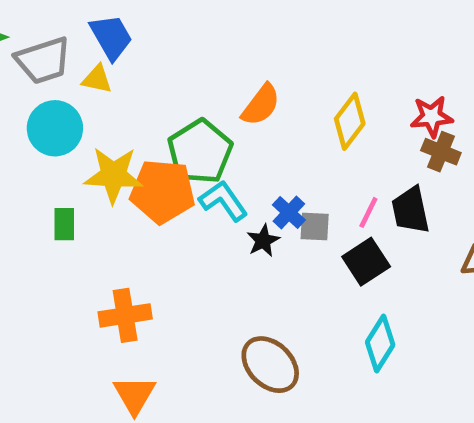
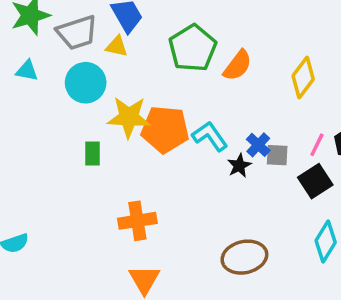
green pentagon: (200, 152) -> (193, 48), moved
brown ellipse: (270, 365) -> (244, 257), turned -57

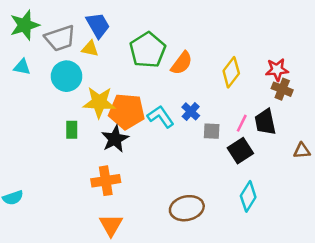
blue cross: (258, 145) -> (191, 111), moved
black star: (239, 166) -> (115, 139), moved, size x1.5

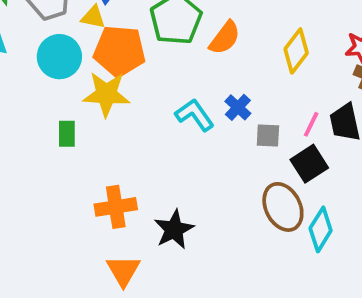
orange pentagon: (127, 111) -> (120, 51), moved
black star: (115, 139) -> (174, 229), moved
brown ellipse: (187, 208) -> (283, 207), moved, turned 76

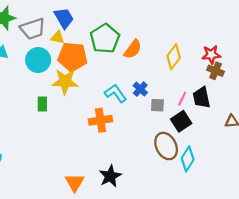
orange cross: (116, 207) -> (100, 120), moved
black star: (174, 229) -> (110, 176), moved

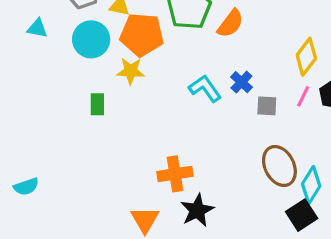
yellow diamond: (174, 57) -> (306, 57), moved
yellow star: (65, 81) -> (131, 71), size x0.7
orange cross: (100, 120) -> (175, 174), moved
black square: (181, 121) -> (302, 215), moved

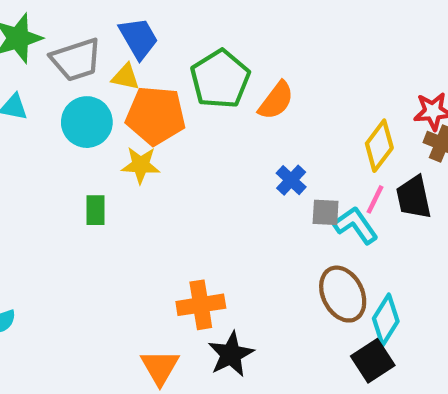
cyan L-shape: (205, 88) -> (356, 225), moved

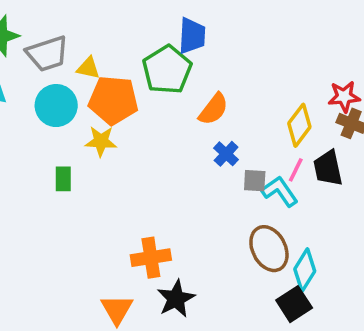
blue trapezoid: (138, 38) -> (192, 36), moved, turned 33
orange semicircle: (276, 101) -> (214, 109), moved

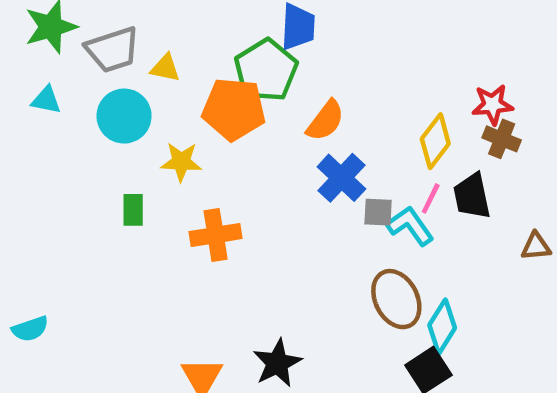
orange pentagon: (113, 100) -> (234, 109), moved
blue cross: (226, 154) -> (341, 178), size x1.5
orange cross: (151, 258) -> (216, 235), moved

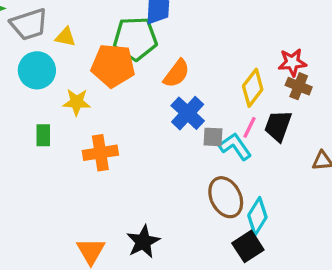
green pentagon: (266, 70) -> (135, 39), turned 30
black trapezoid: (472, 196) -> (278, 126), turned 32

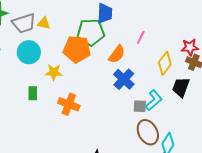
yellow triangle: (65, 37) -> (44, 23), moved
pink line: (249, 127) -> (141, 37), moved
gray square: (213, 137) -> (140, 106), moved
cyan L-shape: (235, 146) -> (154, 100), turned 85
orange cross: (100, 153) -> (69, 104), turned 30

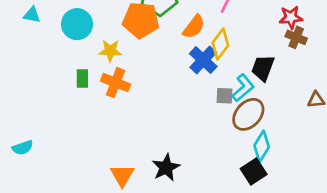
yellow diamond: (165, 63) -> (220, 44), moved
black trapezoid: (181, 87) -> (263, 68), moved
orange cross: (69, 104) -> (116, 83), moved
brown ellipse: (148, 132) -> (248, 114), moved, turned 70

